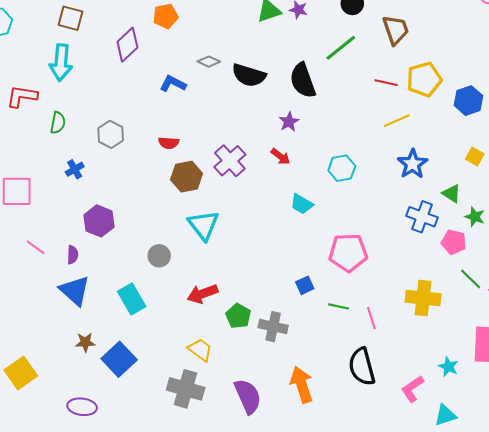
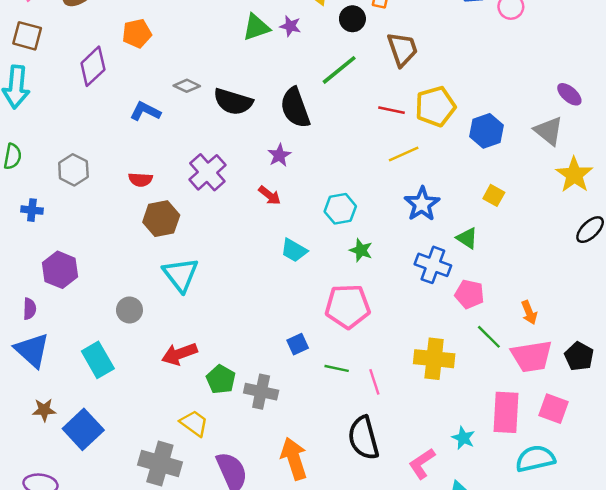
purple cross: (230, 161) -> (207, 172), moved
blue cross: (75, 169) -> (32, 210), turned 36
green star: (475, 217) -> (361, 250), moved
yellow trapezoid: (200, 350) -> (194, 423), moved

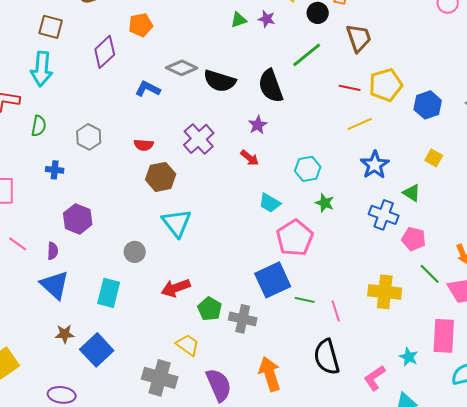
green triangle: (256, 27) -> (239, 20), size x0.7
gray diamond: (187, 86) -> (182, 68), size x1.4
pink pentagon: (348, 306) -> (295, 238), moved, turned -30
blue square: (298, 344) -> (273, 280), size x2.0
cyan rectangle: (98, 360) -> (109, 293), turned 44

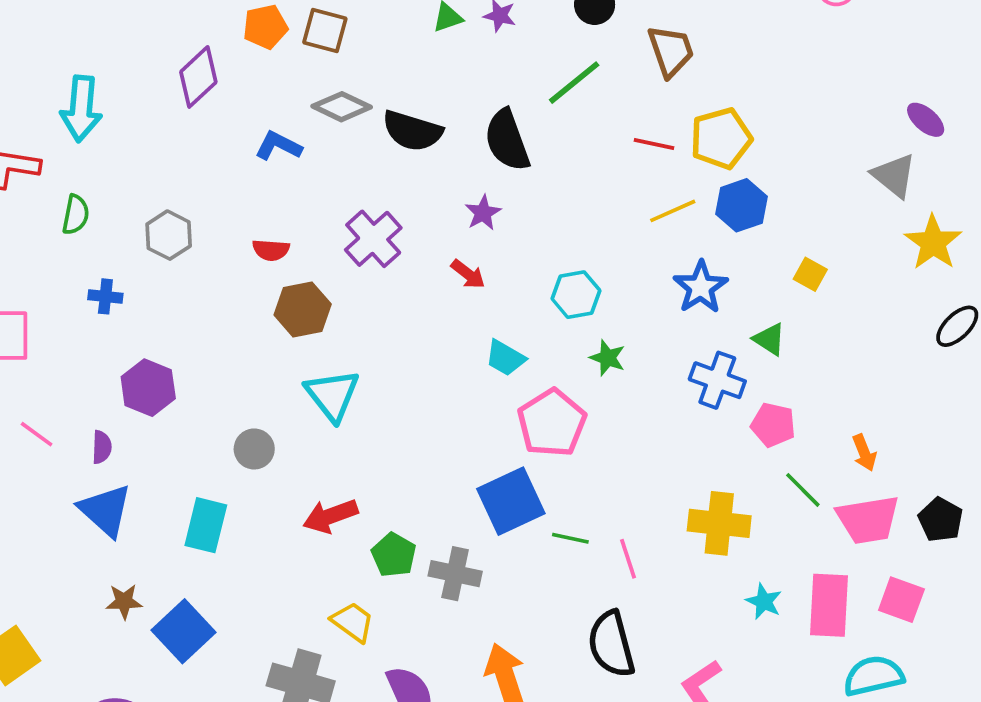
brown square: (51, 27) -> (325, 30), moved
blue hexagon: (428, 105) -> (742, 205), moved
cyan star: (409, 357) -> (764, 602), moved

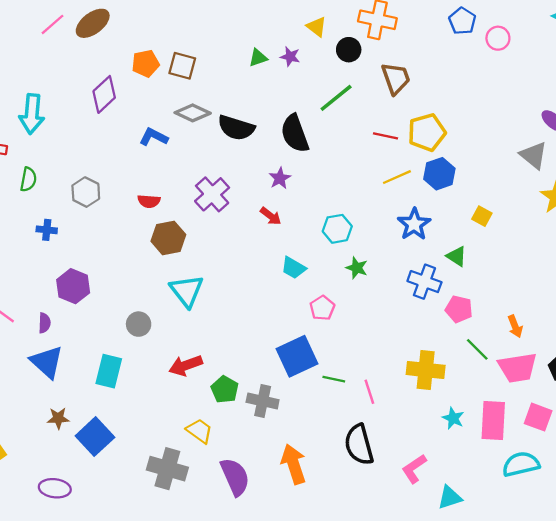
pink pentagon: (552, 423) -> (322, 308), size x0.6

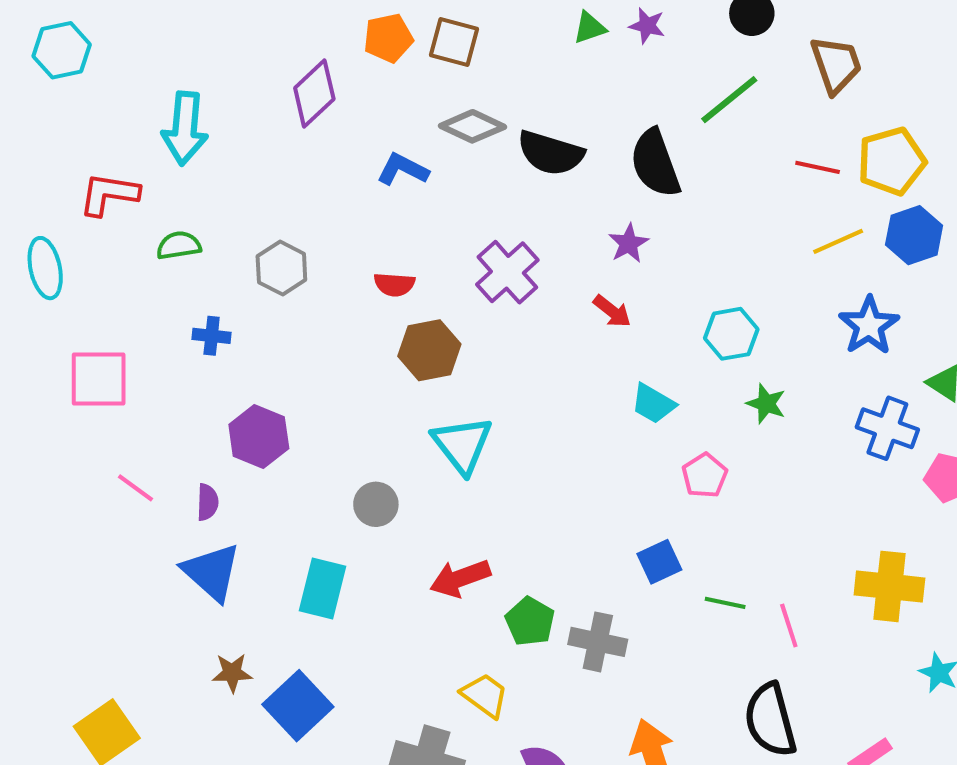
green semicircle: (28, 179) -> (179, 245), turned -110
blue square: (297, 356) -> (659, 562), size x0.6

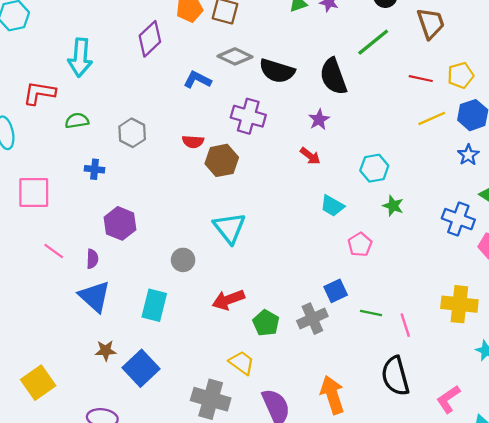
yellow pentagon: (892, 161) -> (461, 75), size x0.7
purple cross: (507, 272) -> (248, 116), moved, turned -32
blue star: (869, 326) -> (468, 155), moved, size x0.7
brown hexagon: (429, 350) -> (222, 160), moved
gray cross: (598, 642) -> (312, 319), moved, turned -36

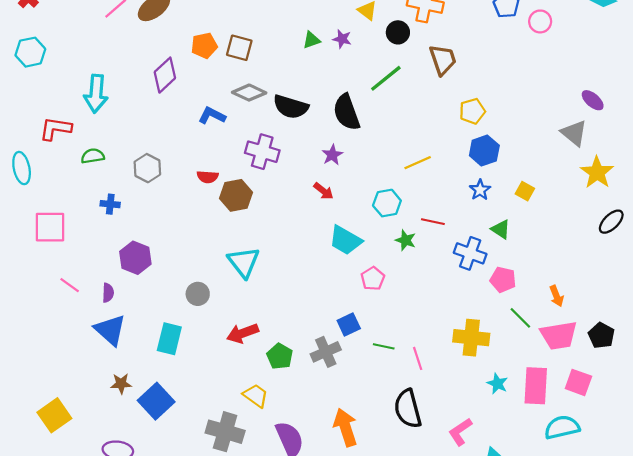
red line: (421, 79) -> (433, 222), moved
yellow line: (432, 118) -> (418, 163), moved
cyan trapezoid: (332, 206) -> (345, 240), size x1.4

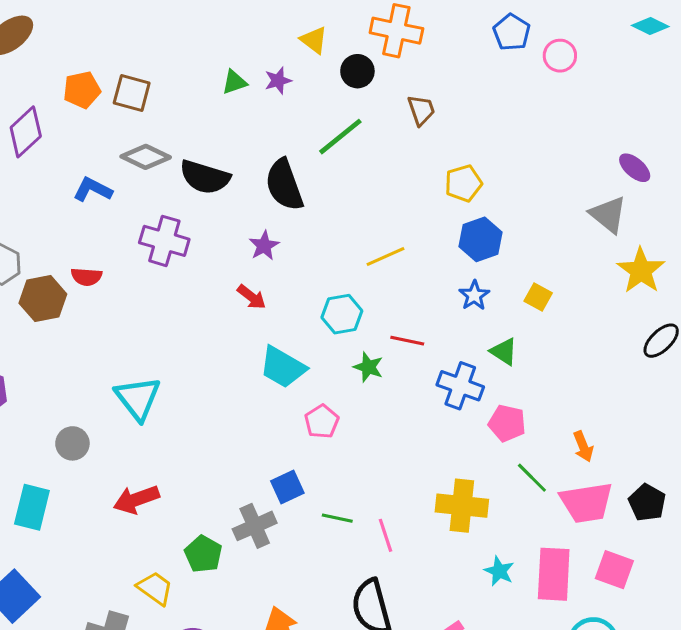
purple star: (342, 39) -> (278, 81), turned -30
brown trapezoid: (443, 60) -> (421, 110), size x0.7
brown hexagon: (236, 195) -> (43, 299), moved
green pentagon: (280, 356) -> (203, 554), moved

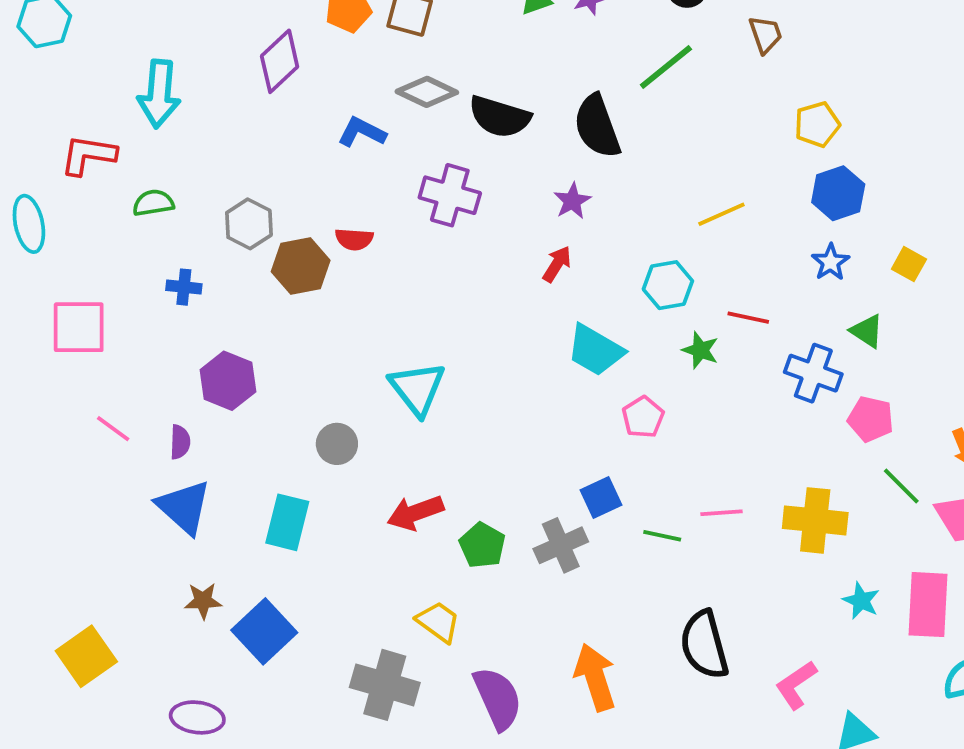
red arrow: (252, 297) -> (557, 264), turned -96
pink line: (385, 535) -> (721, 513), moved, turned -76
green pentagon: (203, 554) -> (482, 545), moved

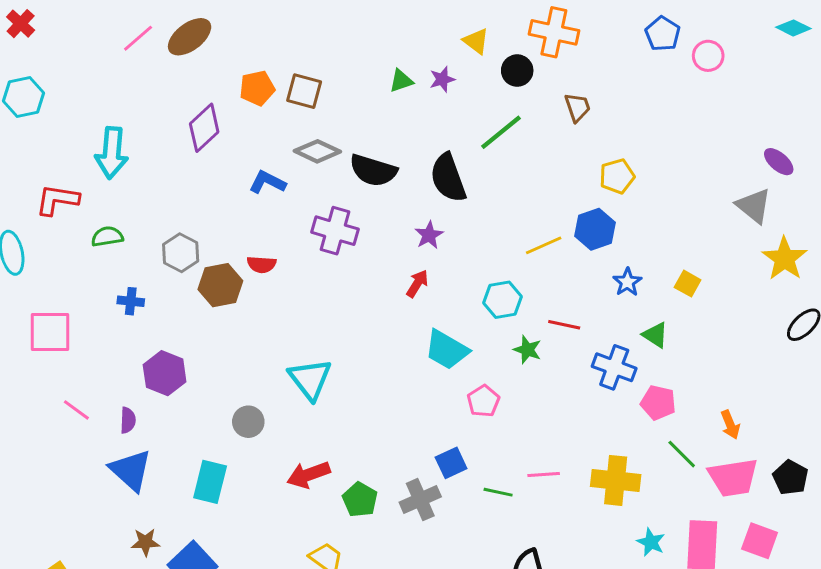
blue hexagon: (838, 193) -> (595, 229), moved

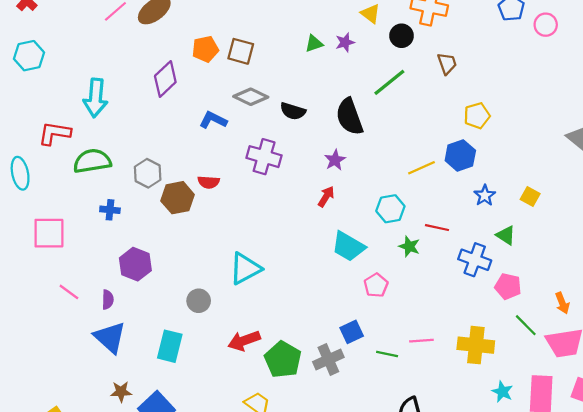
black semicircle: (373, 170) -> (293, 111), size x0.7
green semicircle: (107, 237) -> (92, 161), size x1.6
cyan triangle: (310, 379) -> (245, 269), turned 40
green pentagon: (360, 500) -> (283, 360), size x1.4

